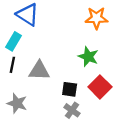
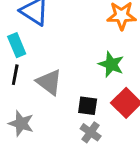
cyan rectangle: (14, 41) -> (17, 45), turned -54
gray triangle: (39, 71) -> (49, 82), turned 35

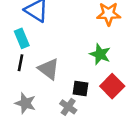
gray cross: (91, 132) -> (68, 107), moved

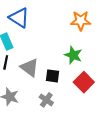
black square: (80, 89) -> (53, 76), moved

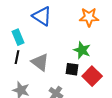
blue triangle: (19, 18) -> (42, 16), moved
black square: (53, 76) -> (72, 69), moved

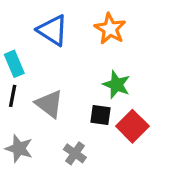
orange star: (89, 17) -> (110, 29), moved, turned 30

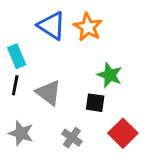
orange star: (110, 29) -> (88, 27), moved
red square: (132, 126) -> (123, 133), moved

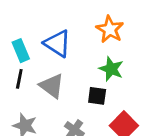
blue triangle: (52, 26) -> (57, 43), moved
orange star: (88, 27) -> (110, 29), moved

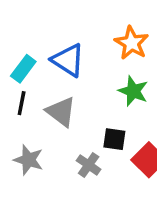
cyan rectangle: (21, 51) -> (23, 69), turned 60
black square: (97, 96) -> (114, 139), moved

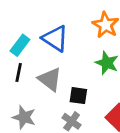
black square: (114, 139) -> (78, 96), moved

